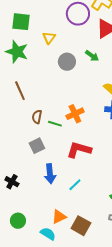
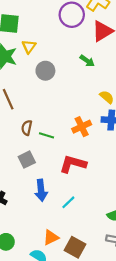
yellow triangle: (49, 38) -> (29, 47), moved
gray circle: (67, 62) -> (45, 71), moved
orange cross: (75, 114) -> (82, 127), moved

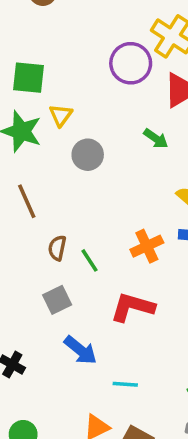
green line: (47, 135) -> (89, 260), turned 40
blue arrow: (41, 190) -> (80, 350), turned -45
cyan line: (68, 202) -> (125, 384), moved, turned 48

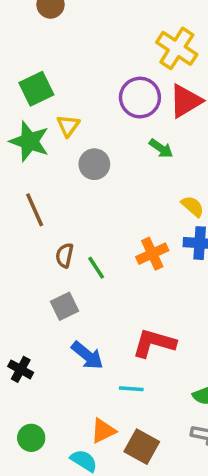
purple circle: (131, 63) -> (140, 98), moved
green square: (28, 78) -> (36, 89), turned -32
red L-shape: (132, 307) -> (154, 343), moved

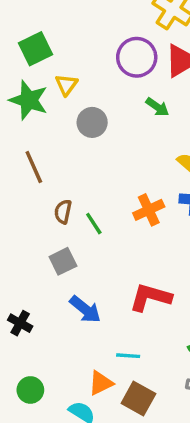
cyan line: (131, 389) -> (128, 356), moved

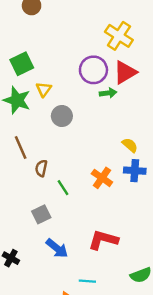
green arrow: (157, 107) -> (108, 93), moved, turned -42
orange cross: (149, 210) -> (102, 178), turned -30
brown semicircle: (63, 212) -> (41, 168), moved

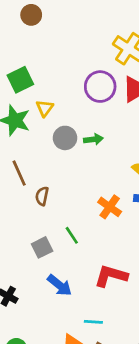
green arrow: (108, 93) -> (93, 139), moved
green line: (63, 188) -> (72, 235), moved

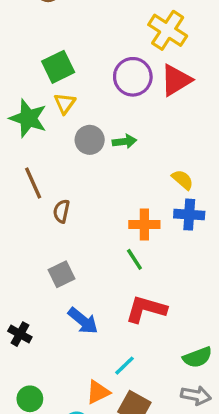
green square: (20, 80) -> (58, 67), moved
orange cross: (110, 207) -> (144, 224), turned -35
green line: (72, 235) -> (134, 259), moved
cyan line: (93, 322) -> (124, 366), turned -48

